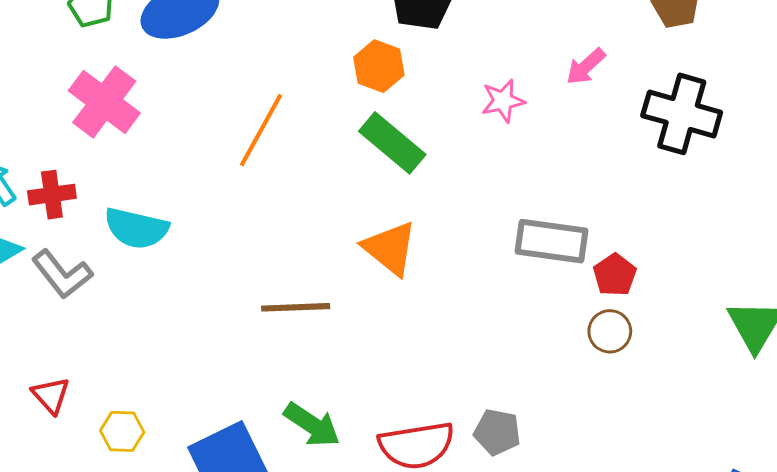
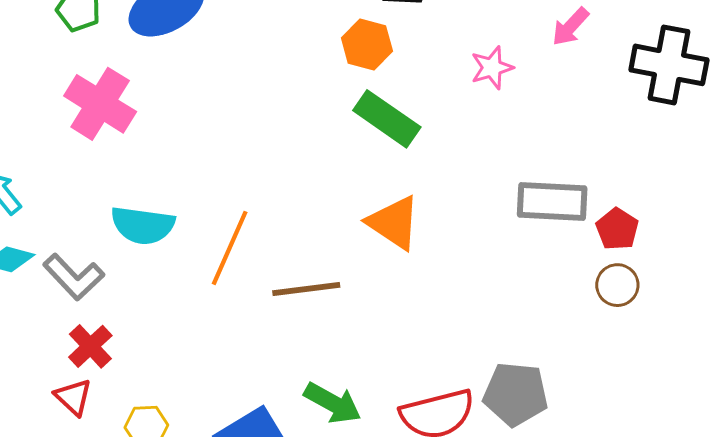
orange line: (261, 130) -> (230, 248), moved
red cross: (52, 195) -> (90, 346), moved, turned -30
gray pentagon: (497, 432) -> (515, 394), size x1.4

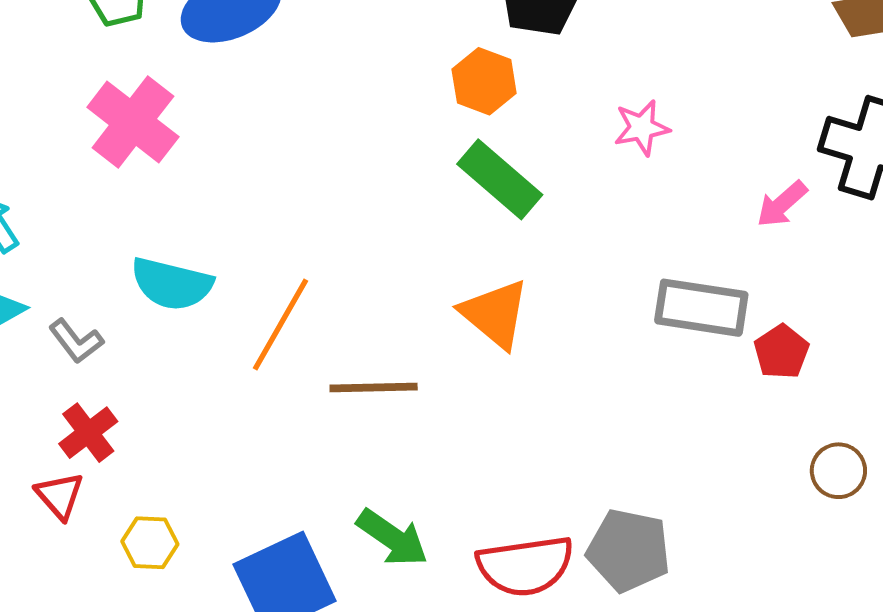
pink arrow: (570, 27) -> (782, 204), moved
gray L-shape: (74, 277) -> (76, 341), size x0.7
brown circle: (617, 285) -> (838, 471), moved

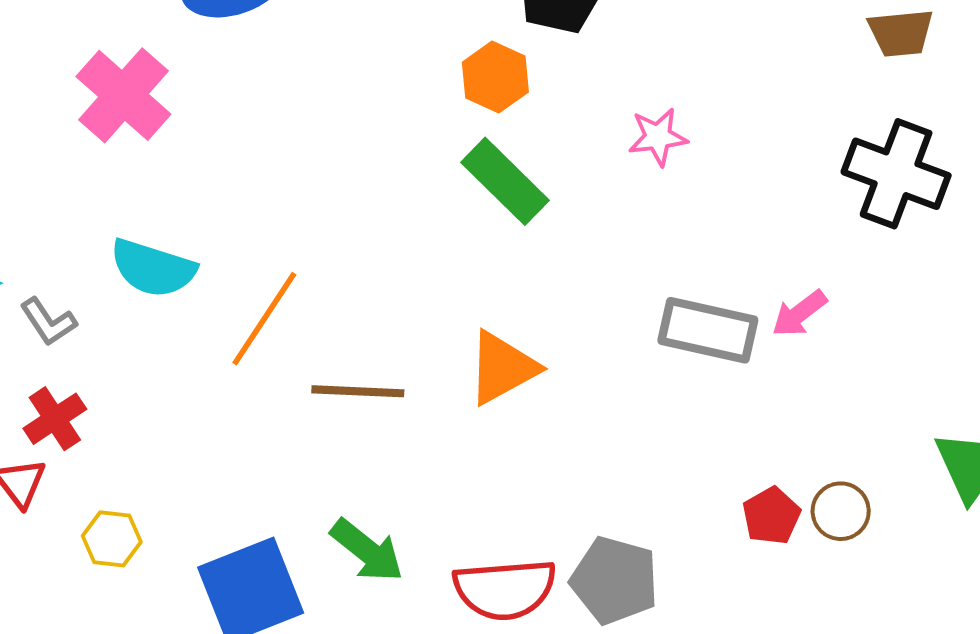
pink arrow: (782, 204) -> (799, 313), moved
orange triangle: (495, 314) -> (502, 368), moved, turned 48
red pentagon: (781, 352) -> (771, 516), moved

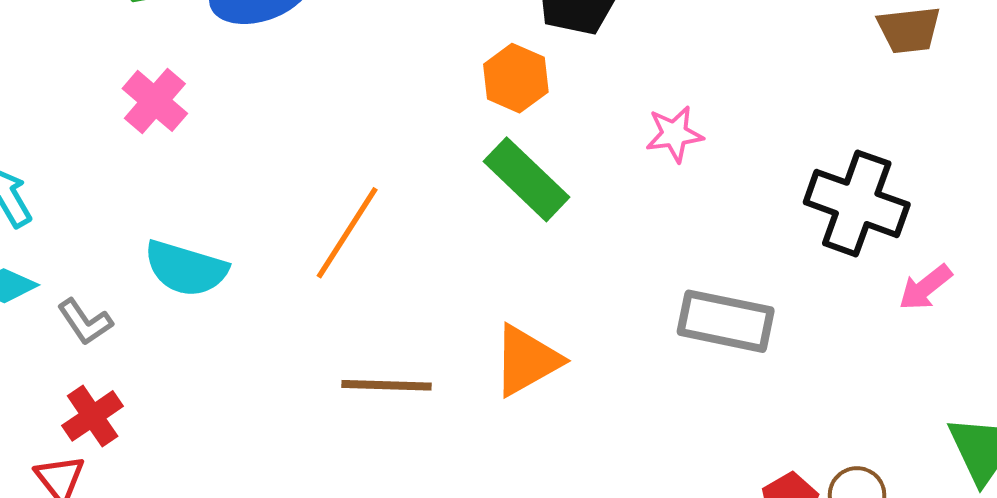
pink cross: (123, 95) -> (155, 101), size x0.7
black cross: (896, 174) -> (857, 203), moved
pink arrow: (799, 313) -> (925, 287), moved
orange line: (264, 319) -> (347, 233), moved

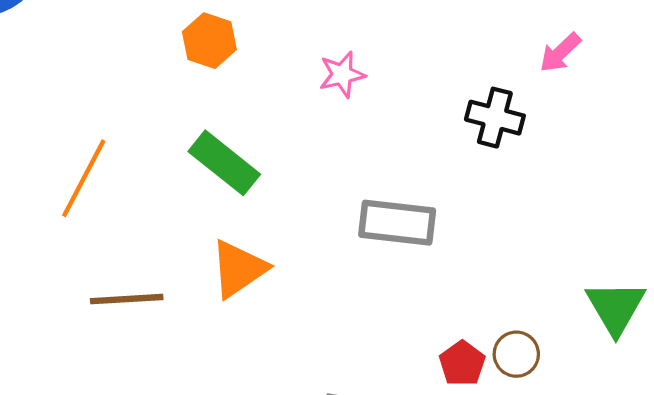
green rectangle: (527, 179) -> (224, 163), moved
black cross: (857, 203) -> (495, 118), size x0.7
pink arrow: (925, 287) -> (560, 53), moved

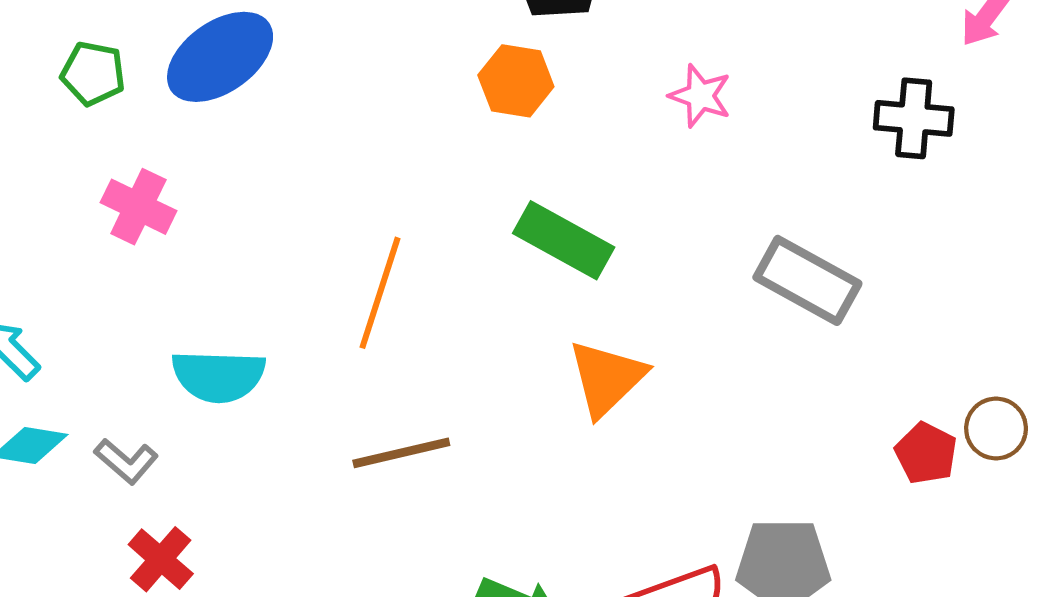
pink star: (342, 75) -> (700, 96), turned -30
gray rectangle: (397, 223) -> (807, 280), turned 32
brown line: (127, 299) -> (401, 453), moved

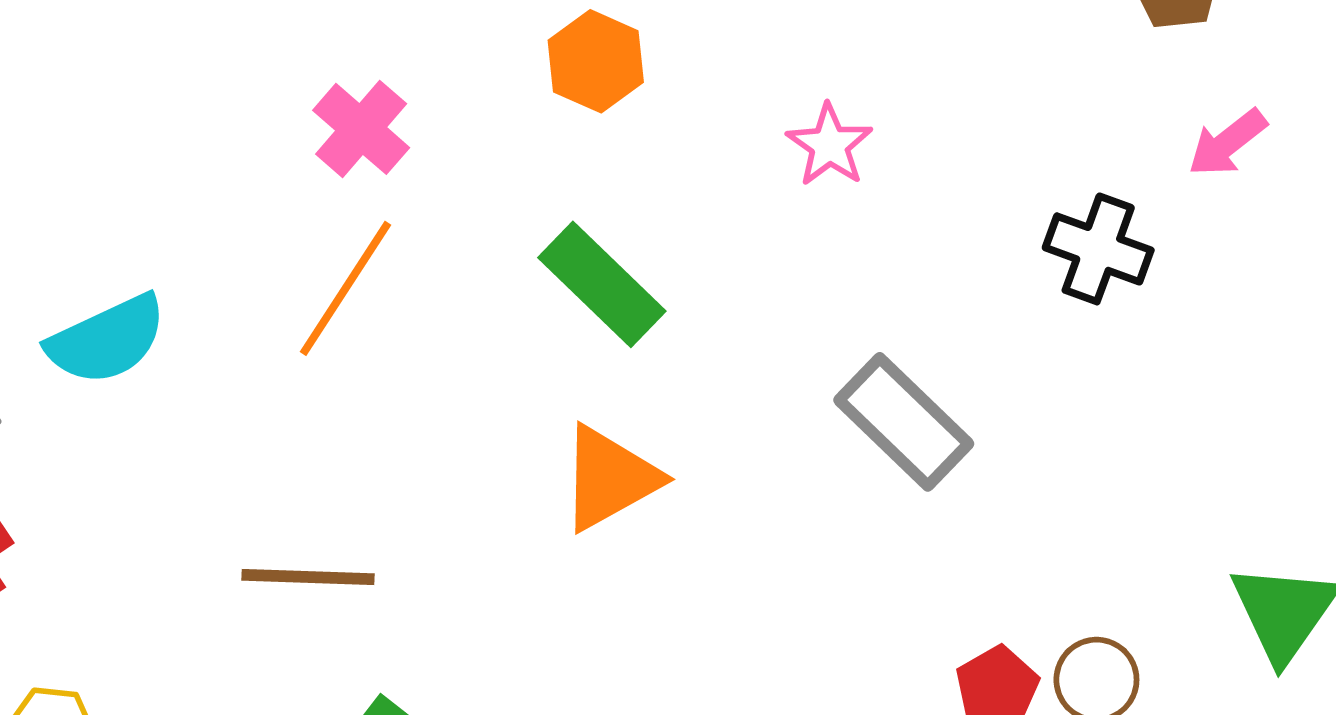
pink cross: (138, 207) -> (361, 129), moved
cyan semicircle: (218, 376) -> (107, 340), turned -42
brown line: (401, 453) -> (308, 577), moved

